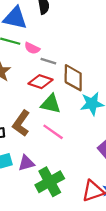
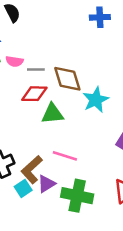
brown L-shape: (21, 123) -> (32, 170), moved, turned 30
pink line: (53, 132) -> (65, 156), moved
green cross: (50, 182) -> (77, 196), turned -32

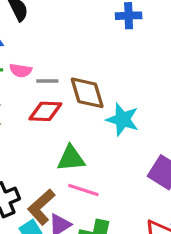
cyan star: (96, 100) -> (123, 120), turned -30
green triangle: (52, 114) -> (71, 158), moved

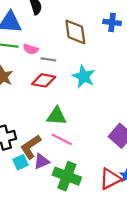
brown diamond: (87, 93) -> (75, 32), moved
cyan star: (123, 120) -> (84, 76), moved

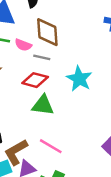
brown diamond: (75, 32) -> (47, 32), moved
green triangle: (57, 116) -> (43, 105), moved

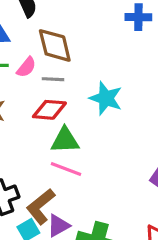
pink semicircle: (23, 45) -> (26, 67), turned -63
pink line: (51, 146) -> (66, 169), moved

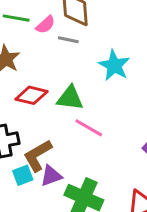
red diamond: (49, 110) -> (31, 95), moved
pink line: (66, 169) -> (89, 128), moved

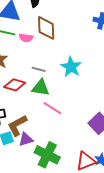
pink semicircle: (45, 25) -> (26, 38), turned 48
gray line: (68, 40) -> (39, 69), moved

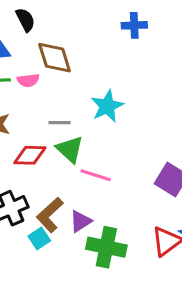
cyan star: (71, 67) -> (107, 106), turned 30
green triangle: (41, 88) -> (70, 149), turned 48
purple triangle: (26, 139) -> (81, 221), moved

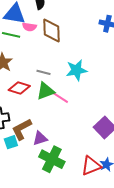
pink semicircle: (28, 80) -> (29, 27), moved
green triangle: (70, 149) -> (45, 91), turned 42
pink line: (96, 175) -> (59, 97), moved

